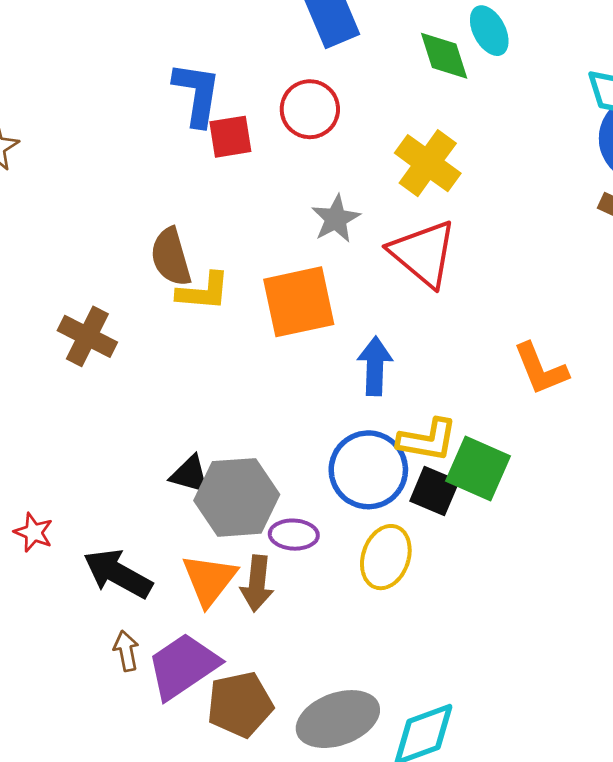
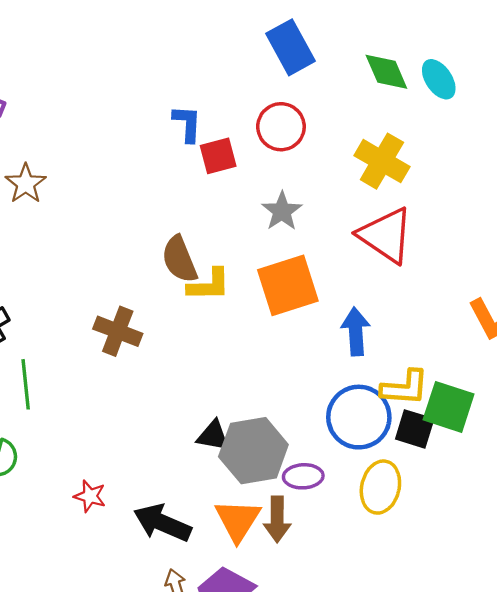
cyan ellipse: (489, 31) -> (439, 79), moved
blue L-shape: (197, 94) -> (187, 124), size x0.7
gray star: (336, 219) -> (282, 211), moved

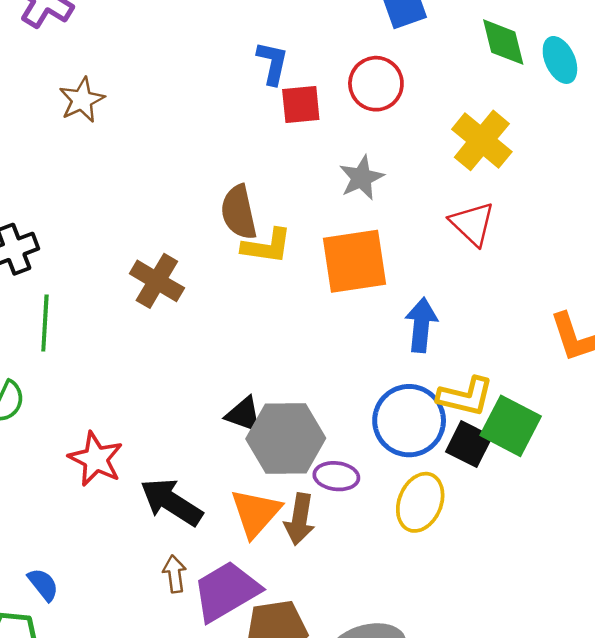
red triangle: (386, 235) -> (472, 224), size x0.7
red star: (90, 496) -> (96, 459), size x1.5

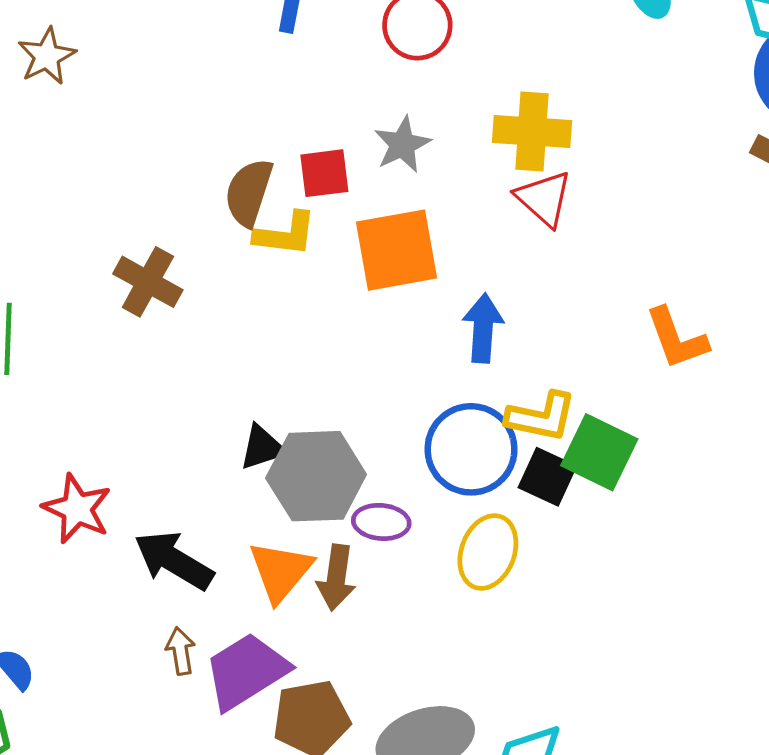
red square: (301, 104) -> (324, 173), moved
yellow cross: (482, 140) -> (532, 132), moved, turned -34
brown semicircle: (239, 212) -> (249, 192), turned 32
black triangle: (244, 415) -> (262, 447), turned -36

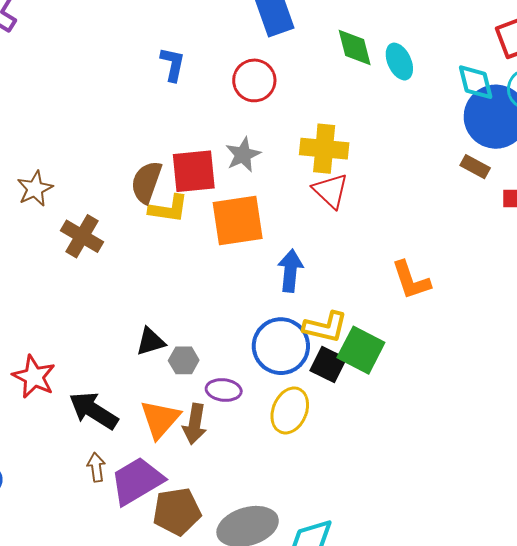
brown star: (47, 56) -> (35, 189), moved
red square: (324, 173) -> (194, 171), size x1.4
gray hexagon: (316, 476) -> (184, 360), size x0.5

